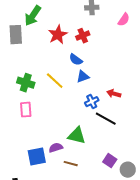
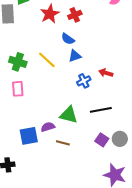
black line: (106, 119) -> (101, 110), moved, turned -40
gray circle: (128, 170) -> (120, 139), moved

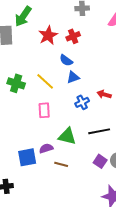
pink rectangle: (18, 89) -> (44, 110), moved

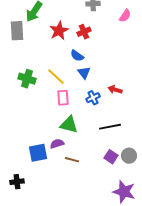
blue triangle: (73, 77) -> (84, 73), turned -48
pink rectangle: (44, 110) -> (63, 98), moved
green triangle: (67, 136) -> (69, 125), moved

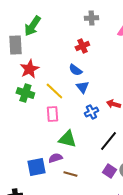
red star: (59, 31) -> (29, 69), moved
pink rectangle: (63, 98) -> (52, 114), moved
black line: (110, 127) -> (108, 141), turned -40

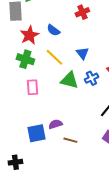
blue semicircle: (75, 70) -> (53, 30), moved
pink rectangle: (52, 114) -> (32, 87), moved
green triangle: (67, 139) -> (69, 80), moved

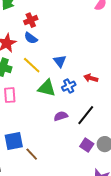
red cross: (82, 12) -> (31, 20), moved
purple semicircle: (55, 124) -> (61, 116), moved
brown line: (70, 140) -> (32, 154), moved, turned 32

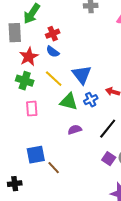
blue triangle: (60, 61) -> (82, 75), size x1.5
purple semicircle: (61, 116) -> (75, 130), moved

